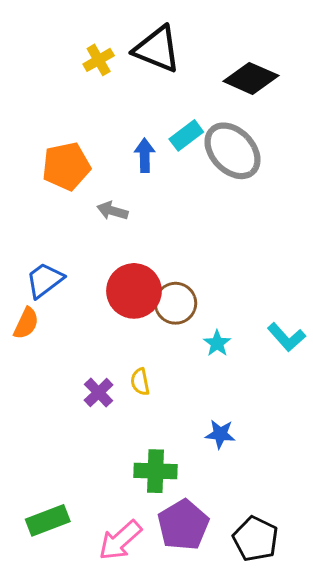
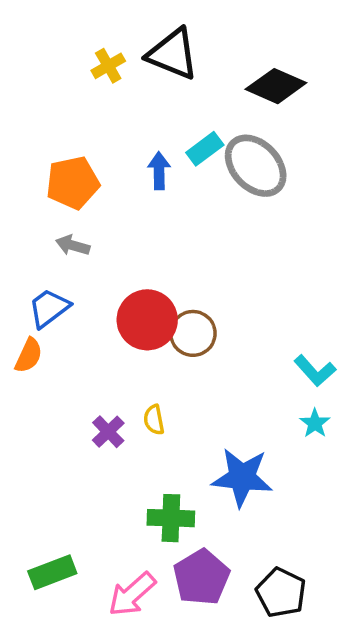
gray arrow: (112, 211) -> (73, 245), moved
cyan star: (217, 343) -> (315, 423), moved
blue star: (220, 434) -> (242, 477), size x1.8

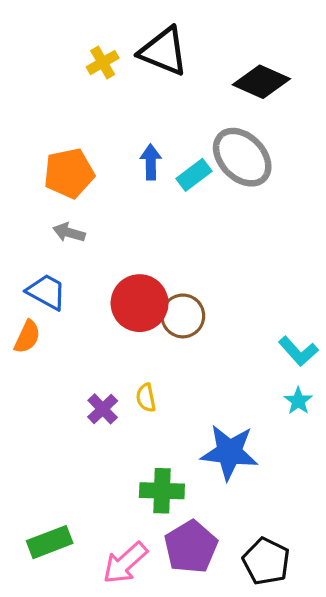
cyan rectangle: (205, 149) -> (194, 175), moved
blue trapezoid: (49, 308) -> (47, 292), turned 66

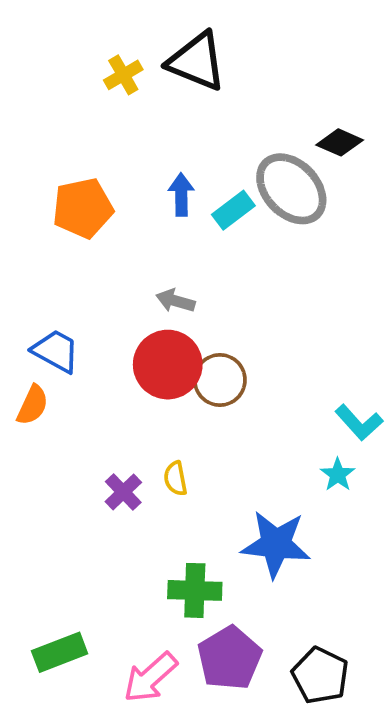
black diamond: (261, 82) -> (340, 142), moved, size x0.7
gray arrow: (69, 233) -> (175, 301), moved
cyan star: (298, 401) -> (338, 475), moved

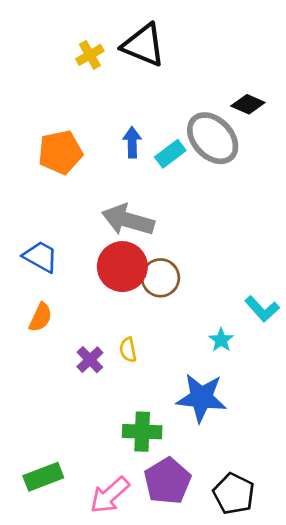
gray arrow: (175, 301) -> (128, 220), size x1.8
orange semicircle: (33, 405) -> (41, 317), moved
cyan star: (338, 475) -> (221, 340), moved

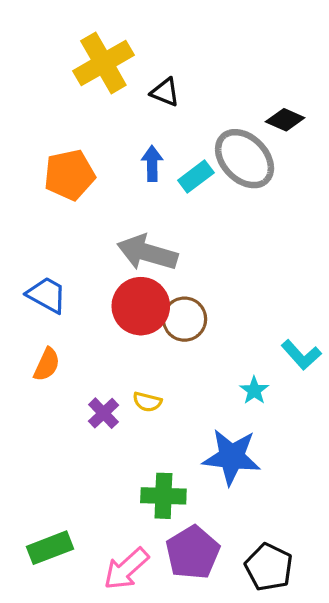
black triangle: (144, 45) -> (165, 92), moved, size x0.6
yellow cross: (90, 55) -> (103, 63), size x1.8
yellow semicircle: (128, 350) -> (147, 402), turned -65

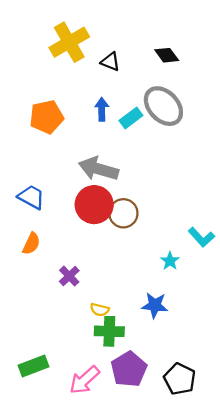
black diamond: (285, 120) -> (167, 55), moved, turned 30
yellow semicircle: (147, 402) -> (100, 310), moved
blue star: (232, 457) -> (155, 305), size x0.7

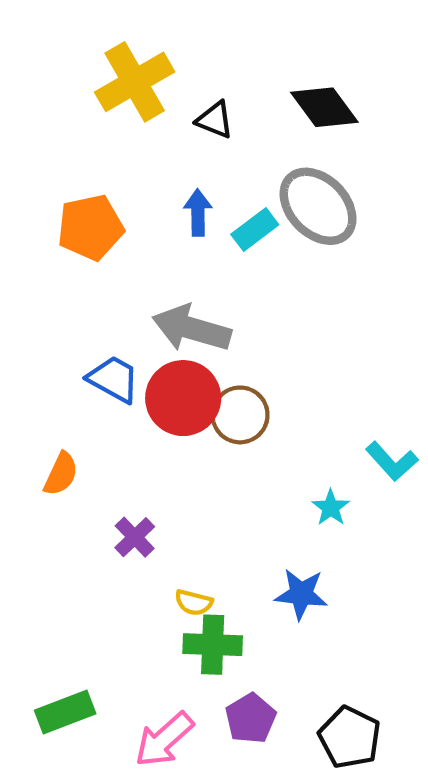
black diamond: (167, 55) -> (324, 107), size x1.4
blue trapezoid: (31, 197) -> (114, 379), moved
purple pentagon: (129, 369) -> (251, 718), size x0.7

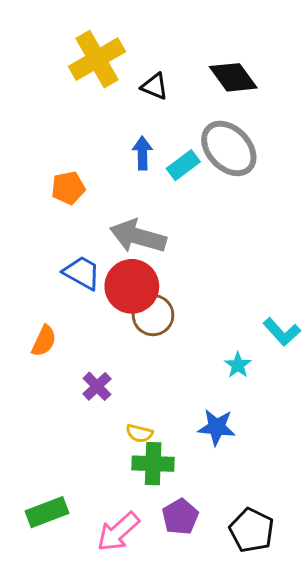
orange pentagon: (90, 227) -> (68, 188), moved, size x0.7
brown circle: (240, 415) -> (153, 315), moved

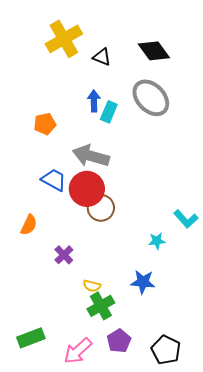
cyan rectangle: (183, 165) -> (109, 112), moved, turned -30
cyan star: (238, 365) -> (157, 241), turned 30
green cross: (153, 464) -> (101, 306), turned -32

